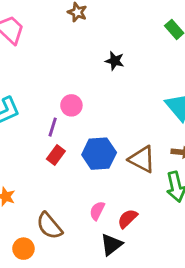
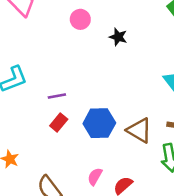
pink circle: (71, 105) -> (80, 19), moved
purple line: (53, 127) -> (57, 96), turned 60

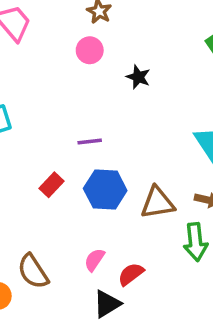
purple line: (57, 96) -> (90, 142), moved
brown triangle: (139, 130) -> (158, 203), turned -44

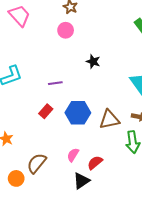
black star: (138, 77) -> (93, 62), moved
purple line: (90, 142) -> (55, 83), moved
brown semicircle: (33, 271) -> (37, 163), turned 75

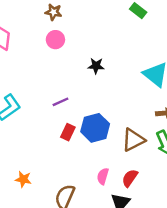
red rectangle: (46, 111) -> (68, 132), moved
brown triangle: (109, 120) -> (133, 140), moved

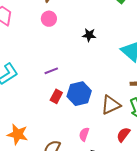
black star: (96, 66) -> (89, 35), moved
red semicircle: (130, 178) -> (123, 135), moved
orange star: (23, 179) -> (18, 134), size x1.5

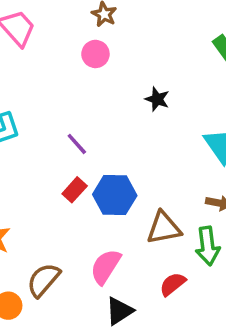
purple line: (51, 71) -> (77, 144), turned 56
pink semicircle: (84, 134) -> (106, 267), size x1.5

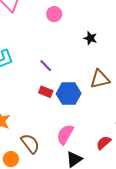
red rectangle: (75, 190) -> (46, 92), turned 72
brown triangle: (164, 228) -> (100, 79), moved
brown semicircle: (43, 280) -> (30, 144), turned 105

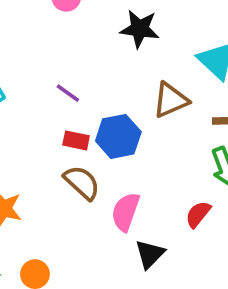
black star: (90, 38) -> (140, 29), size x1.5
brown semicircle: (30, 144) -> (82, 183), moved

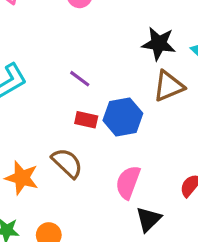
black star: (140, 29) -> (159, 44), moved
brown semicircle: (82, 183) -> (67, 163), moved

